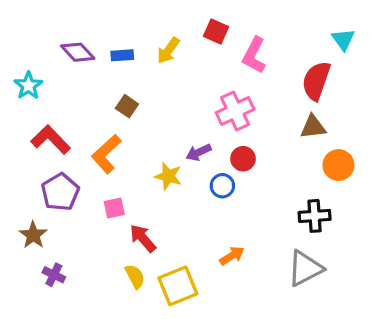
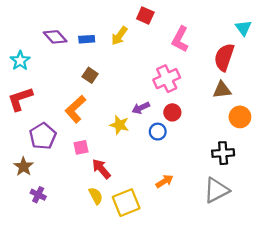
red square: (216, 32) -> (145, 15), moved
red L-shape: (51, 140) -> (20, 99), moved, turned -64

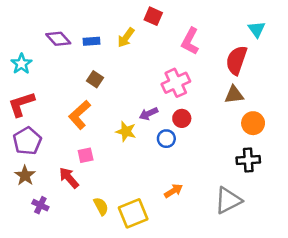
purple pentagon: (43, 136) -> (27, 141), moved
black cross: (223, 153) -> (248, 160), moved
red arrow: (101, 169) -> (69, 178), moved

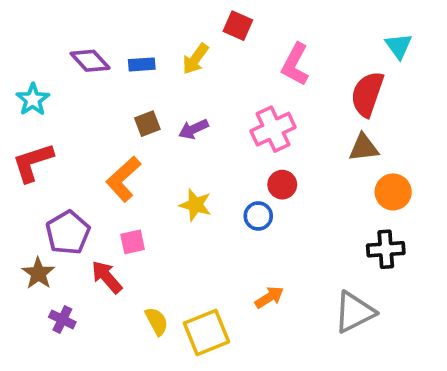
brown square: (95, 79) -> (147, 124), turned 35
purple arrow: (149, 114) -> (194, 129), moved
purple pentagon: (27, 141) -> (68, 233), moved

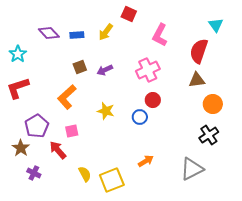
black cross: (386, 249) -> (209, 135), turned -30

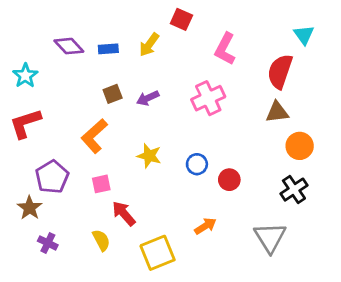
red circle: (153, 100) -> (229, 180), moved
red arrow: (58, 150) -> (124, 213), moved
gray triangle: (192, 169) -> (270, 237), turned -35
yellow semicircle: (85, 174) -> (101, 240), moved

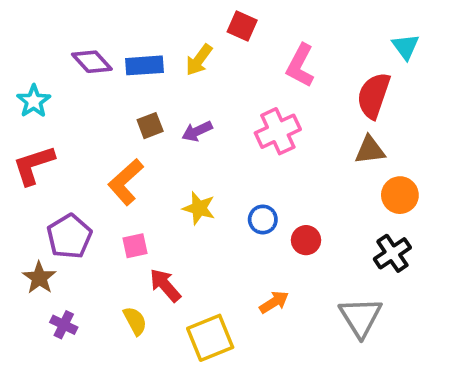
blue rectangle: (108, 49) -> (144, 65), size x1.4

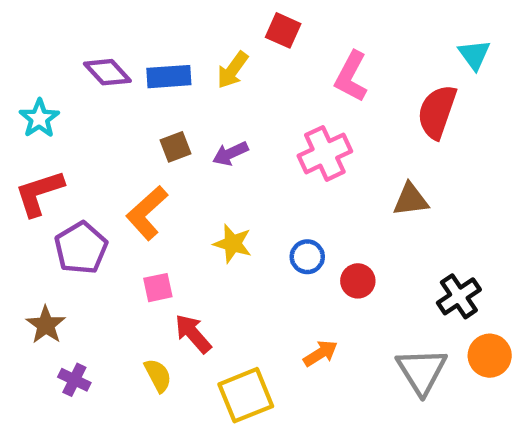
brown triangle: (370, 150) -> (411, 200), moved
orange circle: (400, 195) -> (490, 356), moved
purple pentagon: (69, 236) -> (81, 248), moved

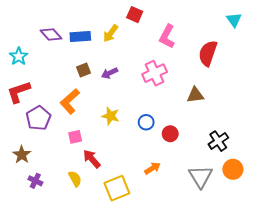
cyan triangle: (474, 55) -> (234, 20), moved

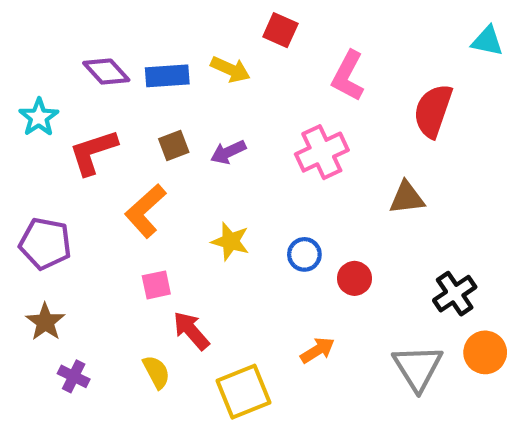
cyan triangle: (234, 20) -> (487, 41), turned -42
yellow arrow: (111, 33) -> (230, 69), turned -102
red L-shape: (19, 92) -> (93, 152), moved
purple pentagon: (38, 118) -> (45, 244), moved, turned -30

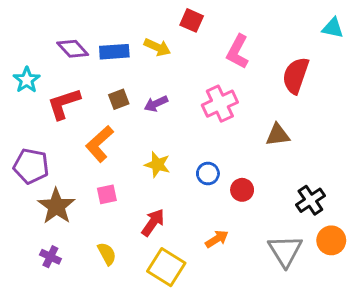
brown star: (45, 322) -> (56, 206), moved, size x1.4
red arrow: (191, 331) -> (153, 223), moved, turned 76
yellow square: (243, 392) -> (166, 267), turned -36

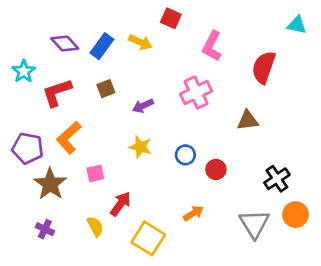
blue rectangle: (114, 52) -> (102, 46), turned -50
purple arrow: (156, 104) -> (143, 106), moved
orange L-shape: (99, 144) -> (69, 138), moved
red arrow: (153, 223) -> (120, 204), moved

